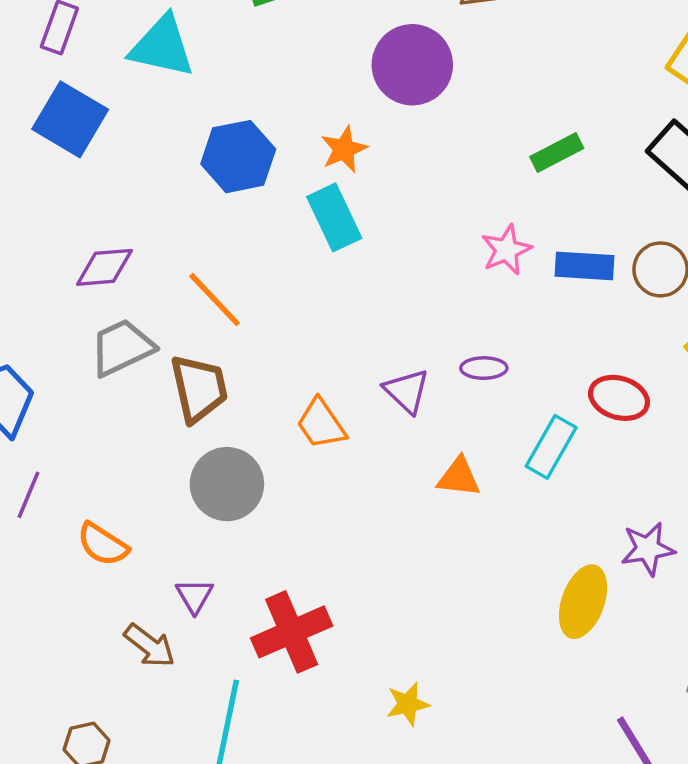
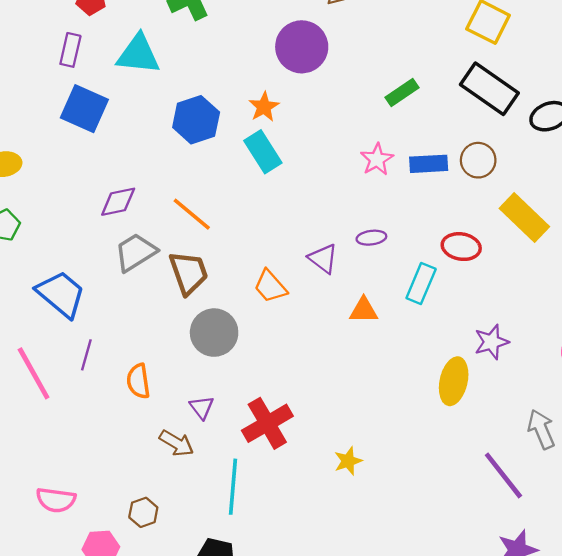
orange semicircle: (103, 544) -> (138, 381), turned 56

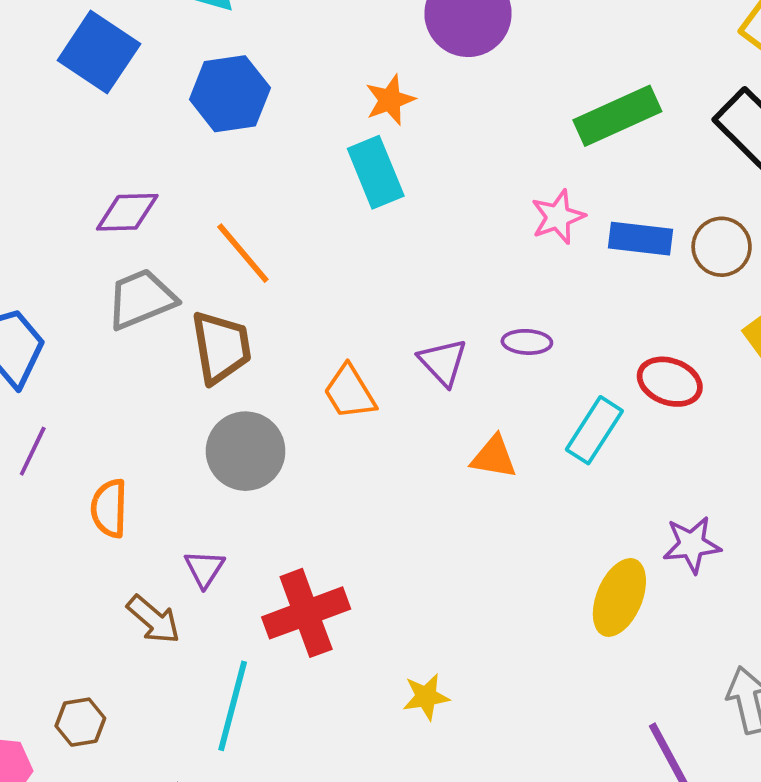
green rectangle: (402, 93) -> (617, 116), size x1.5
blue hexagon: (196, 120) -> (230, 94), moved

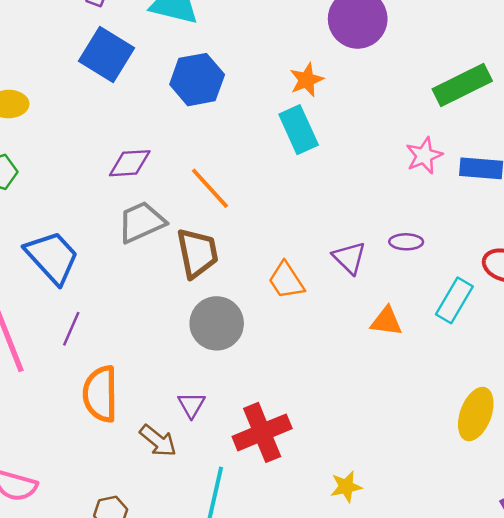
orange semicircle: (109, 508) -> (100, 394), moved, size x1.4

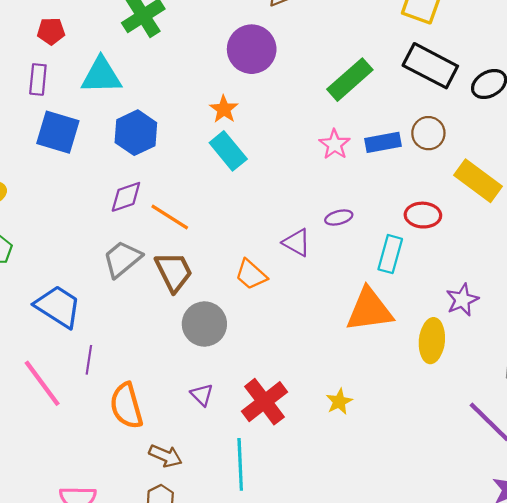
purple diamond: (130, 163) -> (126, 197), moved
orange triangle: (386, 321) -> (369, 310), moved, size x1.8
brown arrow: (158, 441) -> (165, 456), moved
yellow star: (346, 487) -> (339, 402), moved

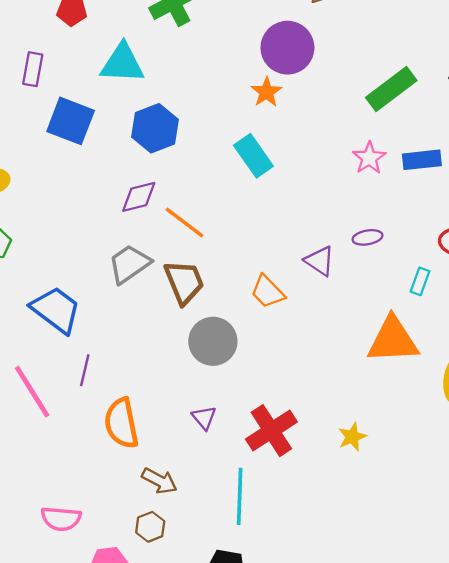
purple rectangle: (38, 79) -> (33, 69), moved
orange star: (224, 109) -> (266, 92), moved
cyan rectangle: (390, 254) -> (420, 281), size x0.7

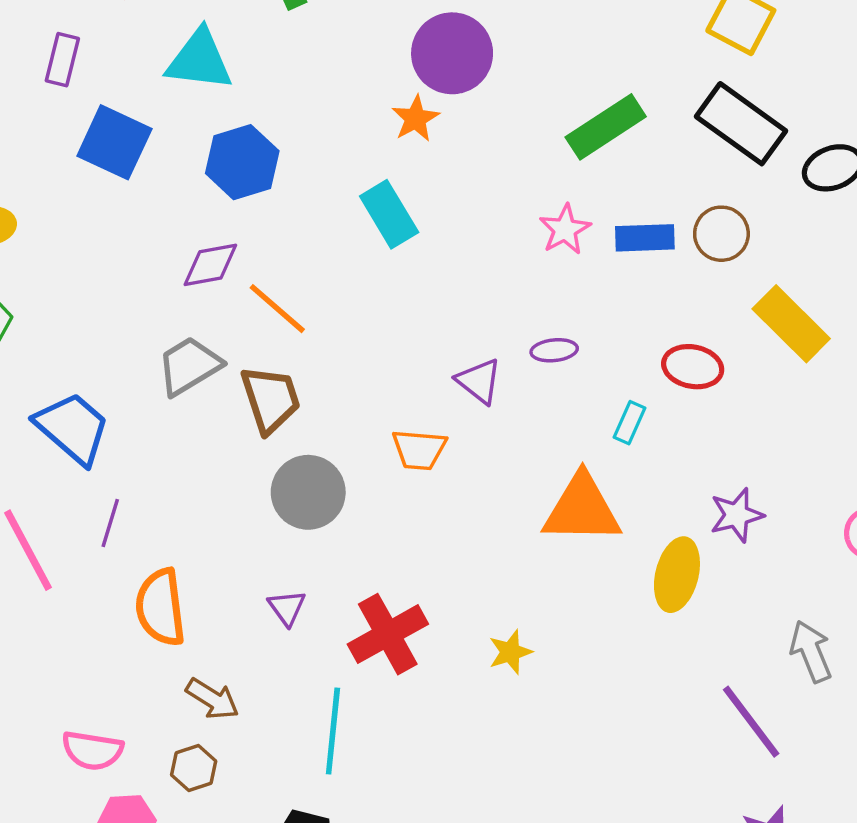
orange trapezoid: (268, 292) -> (419, 450), moved, turned -45
pink semicircle: (61, 519) -> (92, 750), moved

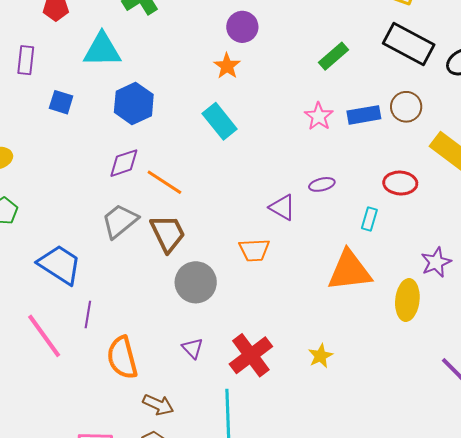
purple circle: (452, 53) -> (242, 27), size x0.7
green rectangle: (606, 127) -> (334, 56), size x0.7
blue square: (114, 142) -> (61, 102), size x0.6

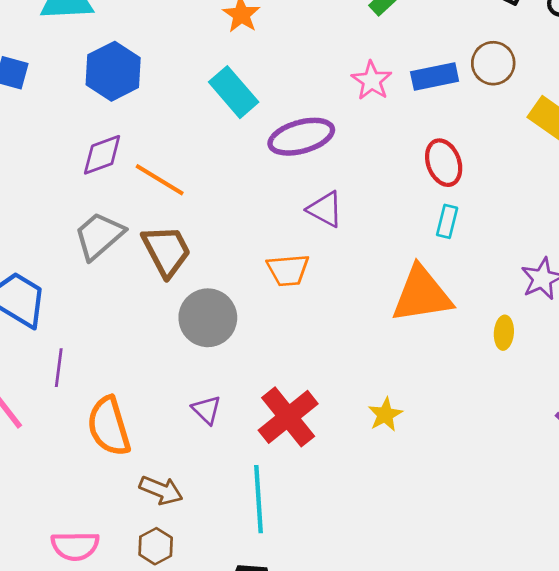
red ellipse: (400, 183) -> (444, 163), moved, turned 68
purple ellipse: (322, 184) -> (301, 137), moved, size x1.8
yellow ellipse: (407, 300) -> (504, 333), size x0.6

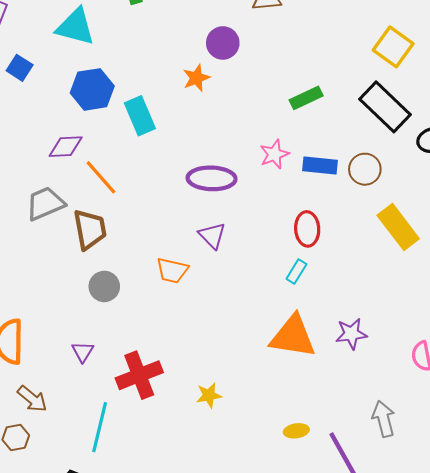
cyan rectangle: (234, 92) -> (140, 116), moved
orange triangle: (422, 295) -> (293, 336), moved
gray circle: (208, 318) -> (104, 286), size x0.7
yellow ellipse: (504, 333) -> (296, 431), moved, turned 60

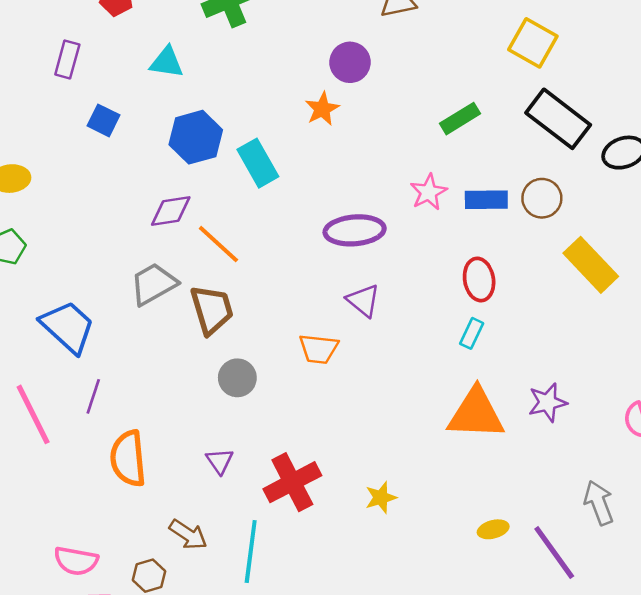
cyan triangle: (75, 27) -> (167, 62), size x0.7
yellow square: (393, 47) -> (533, 43), moved
brown arrow: (32, 399) -> (188, 535), moved

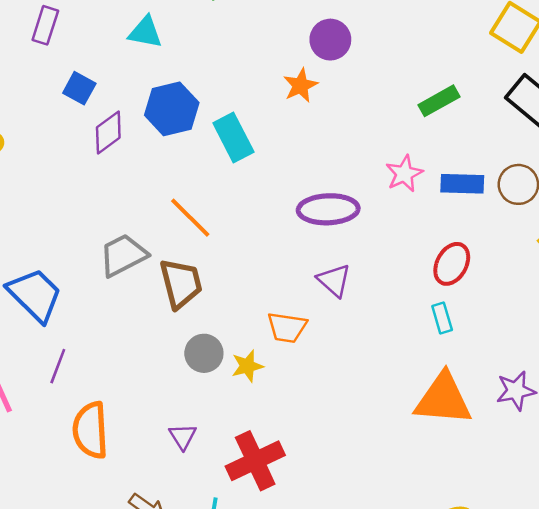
purple diamond: (171, 211) -> (108, 132), moved, turned -30
red ellipse: (479, 280) -> (452, 264), turned 36
cyan rectangle: (472, 333) -> (442, 318), turned -44
yellow star: (381, 497) -> (247, 366), moved

